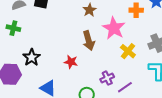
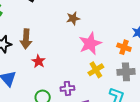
orange cross: (136, 10) -> (124, 47), moved
brown arrow: (89, 41) -> (26, 39), moved

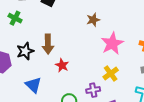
yellow cross: (96, 70) -> (111, 73), moved

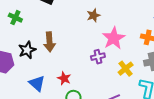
red star: (62, 65) -> (64, 78), moved
yellow cross: (111, 73) -> (126, 69), moved
purple cross: (93, 90) -> (98, 57), moved

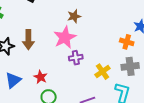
pink star: (114, 38) -> (65, 37), moved
blue triangle: (37, 83) -> (13, 80), turned 36

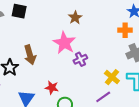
brown star: (74, 16) -> (75, 18), moved
yellow cross: (102, 72) -> (112, 77), moved

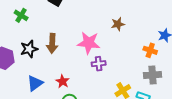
brown star: (75, 18) -> (118, 24), moved
pink star: (64, 43) -> (89, 43), turned 30

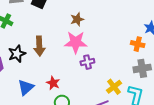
brown star: (118, 24) -> (77, 19), moved

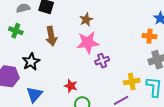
brown arrow: (39, 46) -> (51, 36), moved
blue triangle: (26, 87) -> (34, 95), moved
yellow cross: (114, 87) -> (132, 82), turned 35

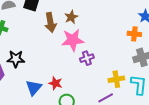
brown arrow: (51, 36) -> (50, 22), moved
black star: (31, 62) -> (16, 59), turned 30
blue triangle: (34, 95) -> (34, 88), moved

